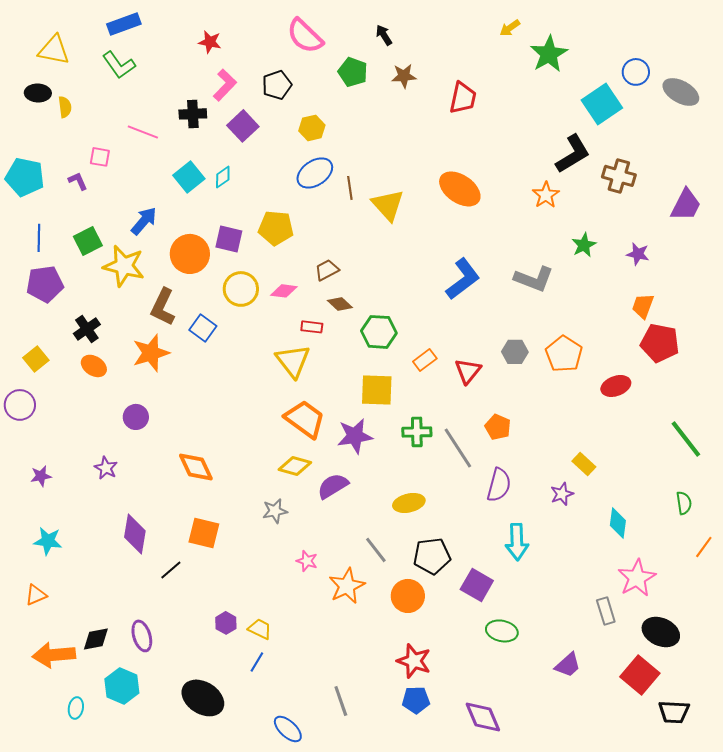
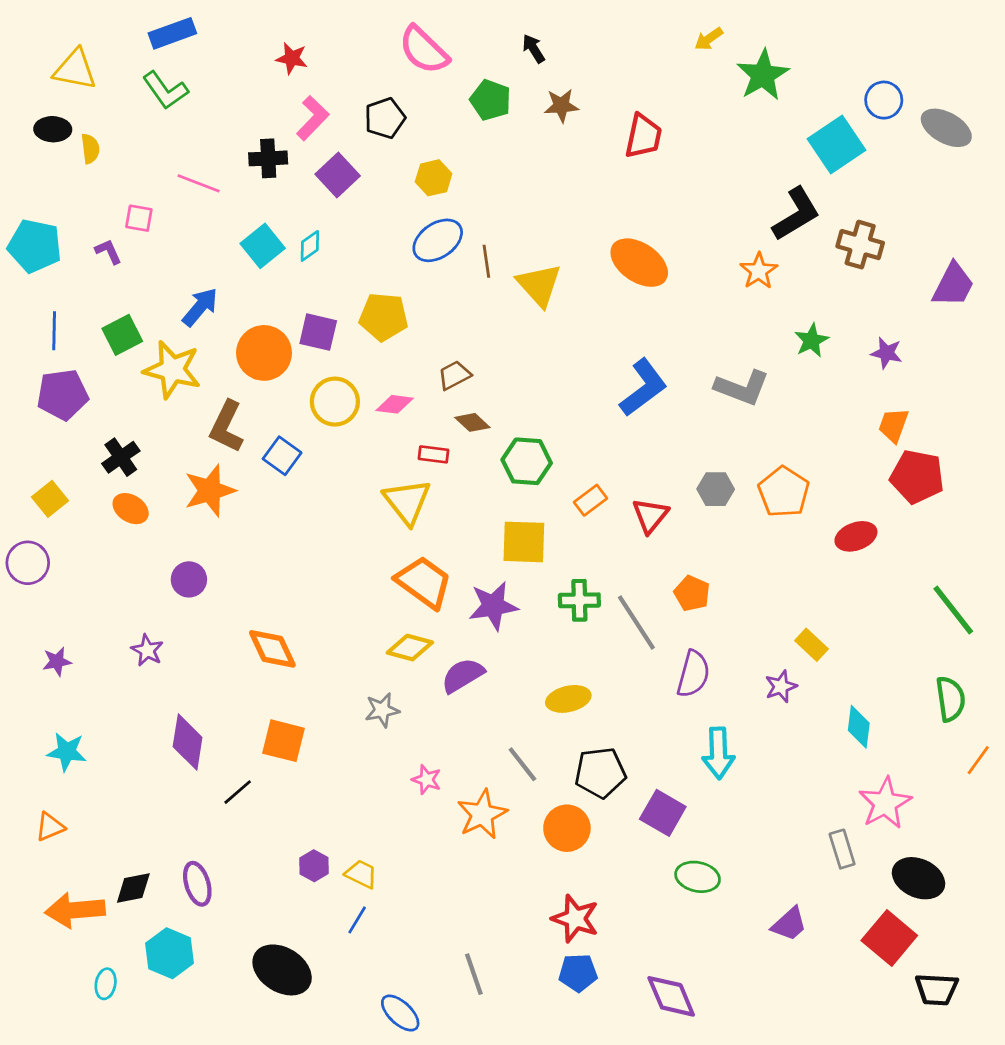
green semicircle: (684, 503) -> (950, 699), size x1.4

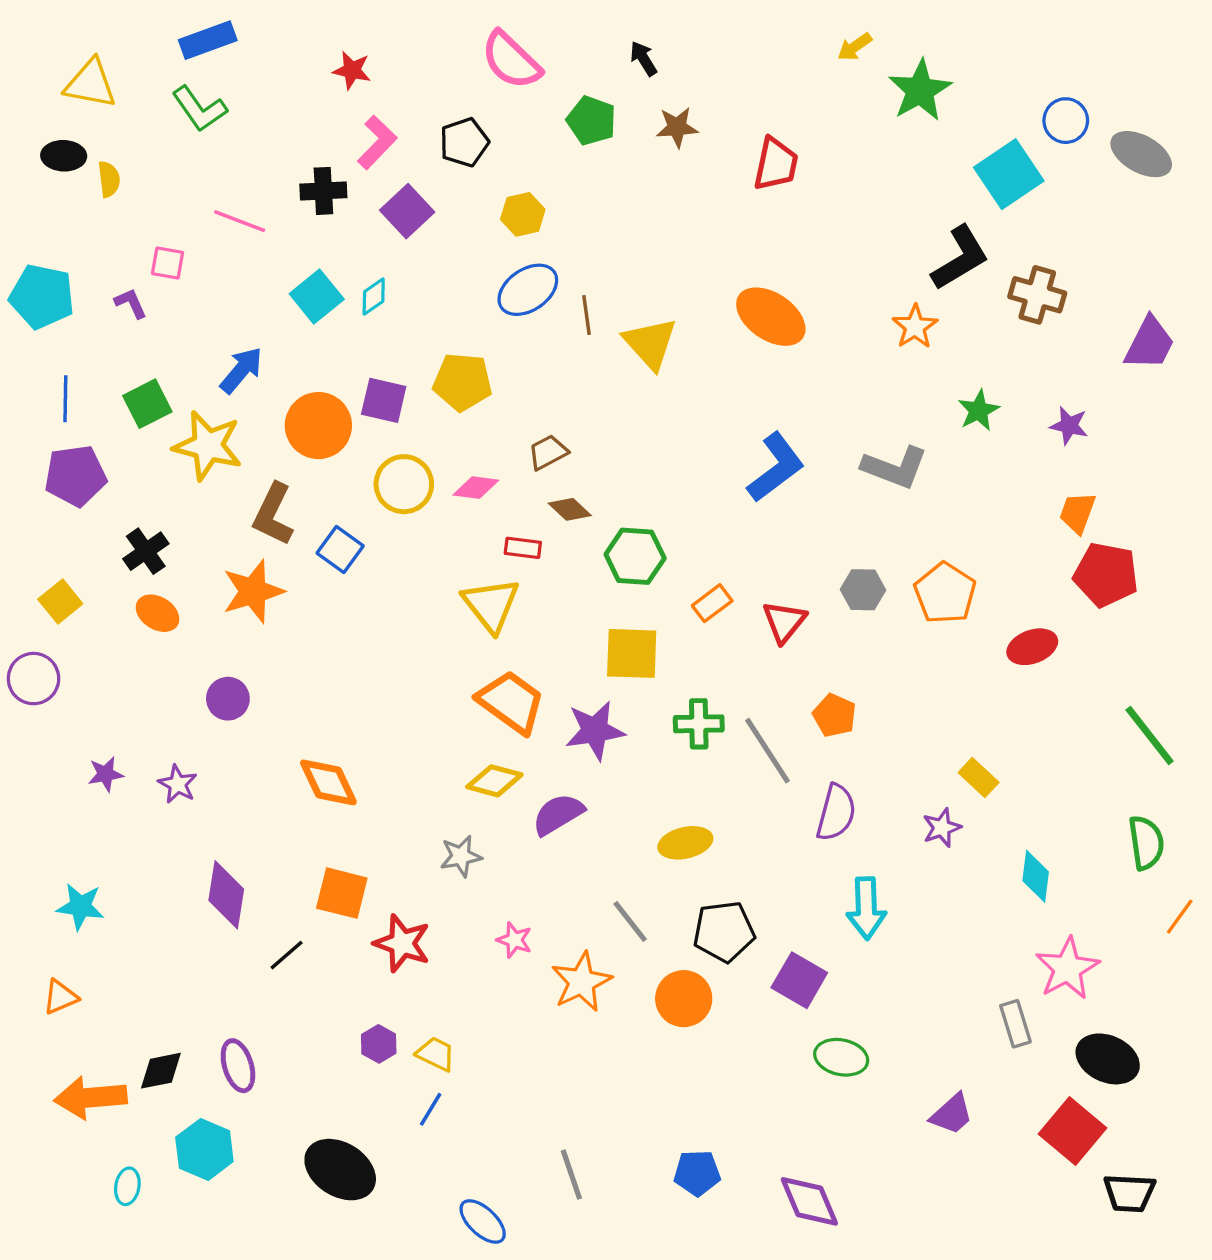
purple star: (57, 661) -> (106, 774), moved
red star: (575, 919) -> (402, 943), moved

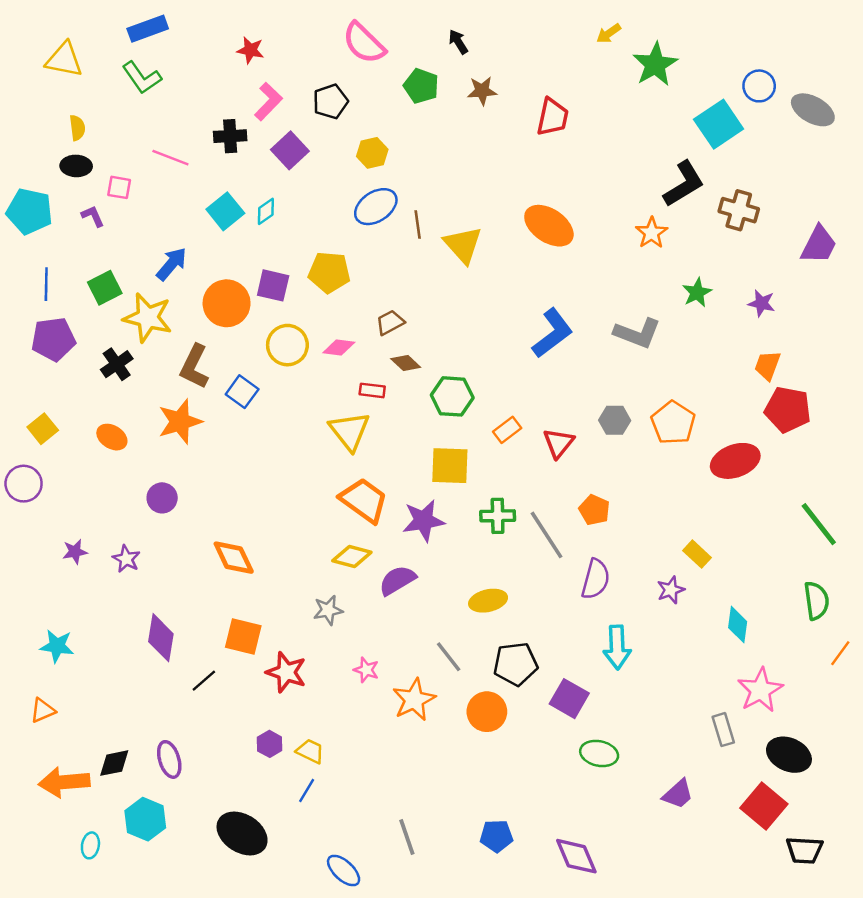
black ellipse: (64, 156) -> (76, 166), moved
black cross: (146, 551) -> (117, 364), moved
red ellipse: (1032, 647) -> (735, 461), size x1.4

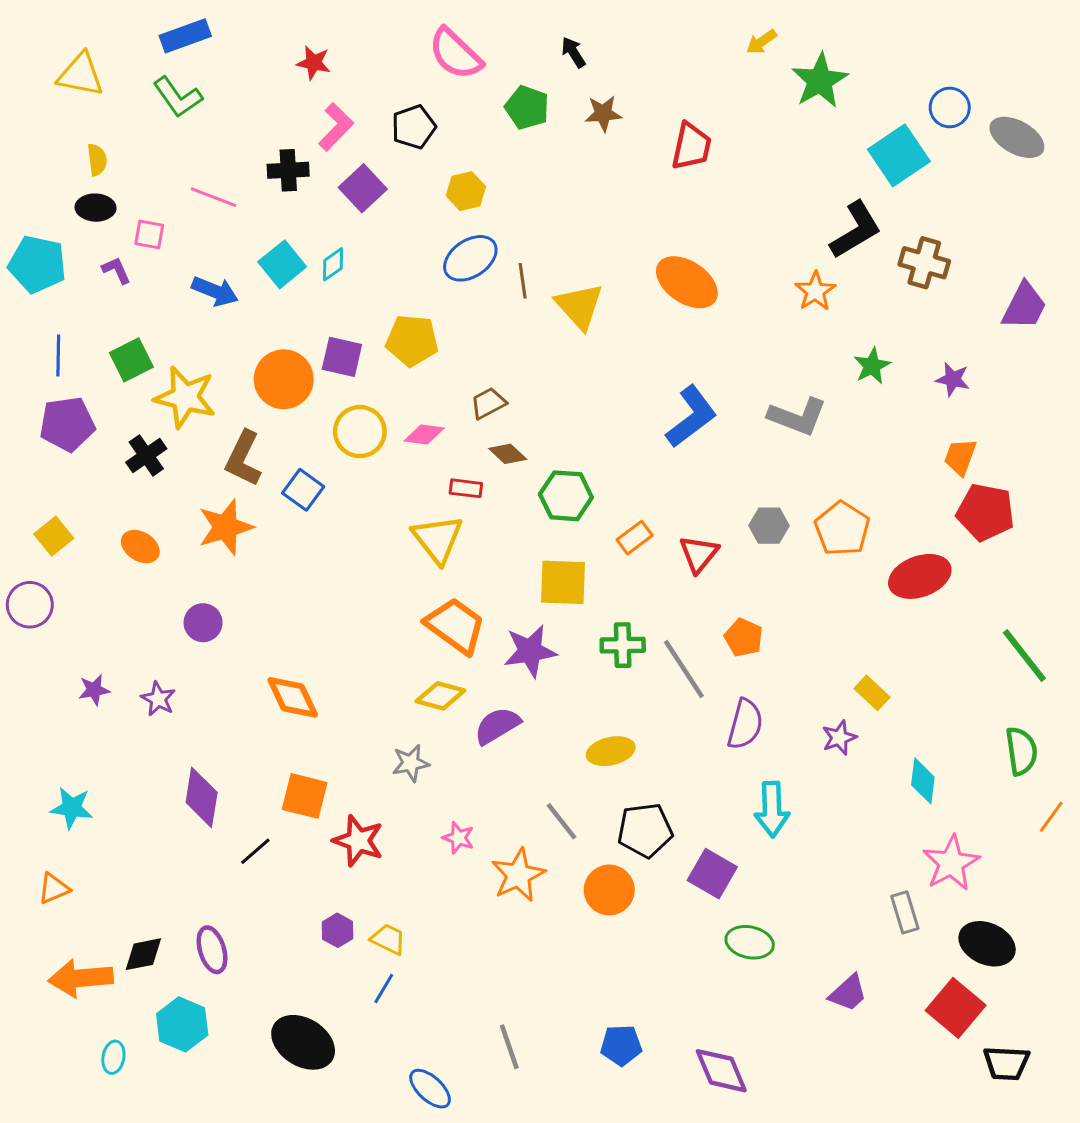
blue arrow: (172, 264) -> (215, 291), moved, turned 72

